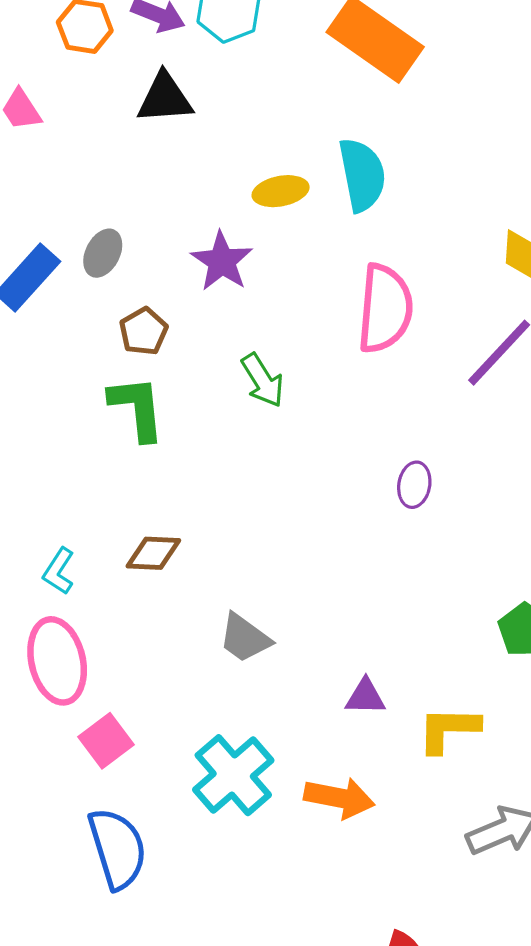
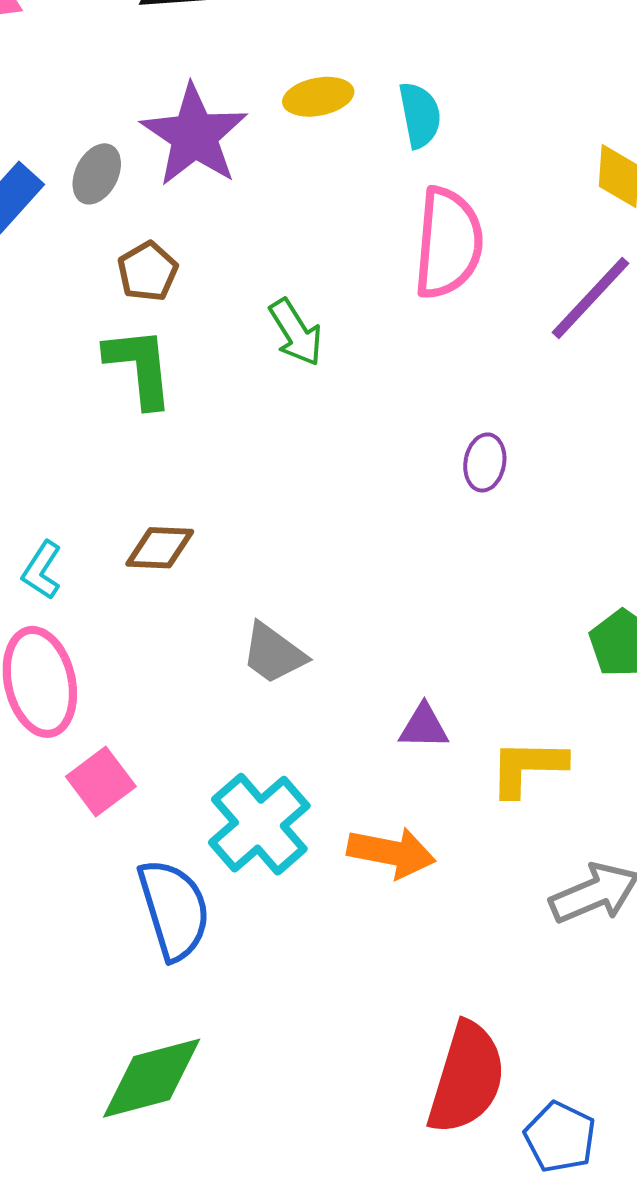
cyan semicircle: (362, 175) -> (420, 115), moved, size x0.7
purple star: (222, 261) -> (194, 135), moved, size x1.4
blue semicircle: (117, 848) -> (174, 909), moved

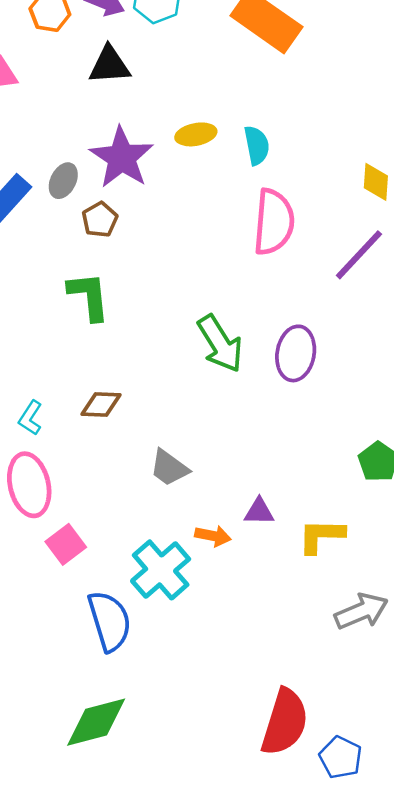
brown pentagon: (148, 271) -> (100, 220), moved
green arrow: (296, 332) -> (220, 344), moved, size x1.4
purple ellipse: (485, 462) -> (296, 353), size x1.6
orange arrow: (391, 853) -> (213, 536), moved, size x0.7

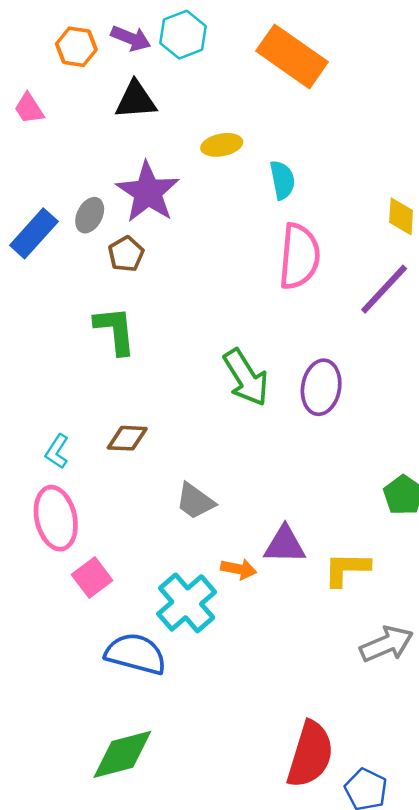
yellow ellipse: (196, 134) -> (222, 145), moved
purple triangle: (259, 512) -> (285, 545), size x1.4
blue semicircle: (110, 621) -> (136, 654), turned -58

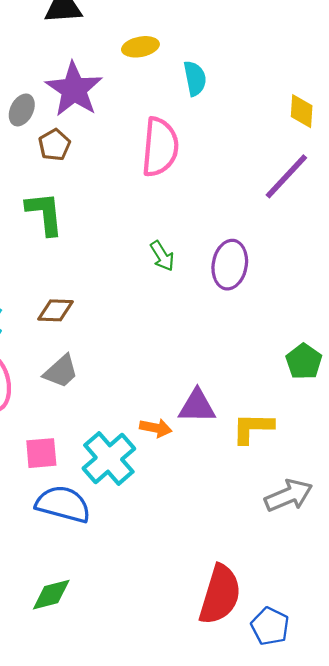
pink semicircle: (299, 256) -> (160, 147), moved
green arrow: (246, 378) -> (162, 256), size x0.6
gray trapezoid: (195, 501) -> (61, 371), moved, turned -78
pink square: (92, 577) -> (41, 453), moved, turned 32
green diamond: (122, 754) -> (51, 595), size x0.7

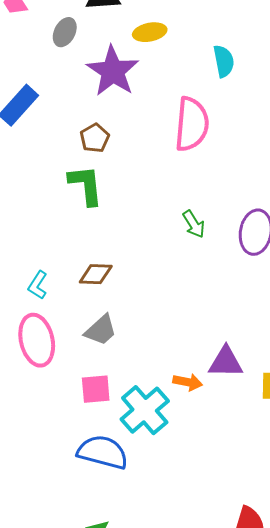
yellow ellipse: (140, 47) -> (150, 32), moved
gray ellipse: (22, 110) -> (65, 32), moved
brown pentagon: (54, 145) -> (95, 138), moved
pink square: (41, 453) -> (96, 389), moved

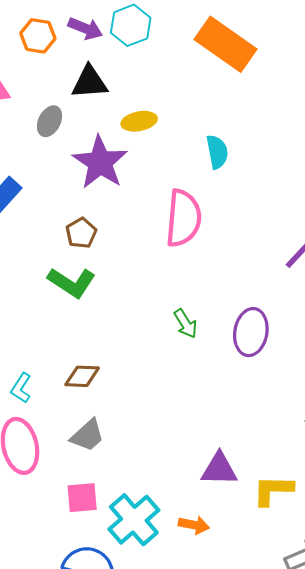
green L-shape: (86, 185) -> (72, 283), turned 129
orange arrow: (188, 382) -> (194, 525), moved

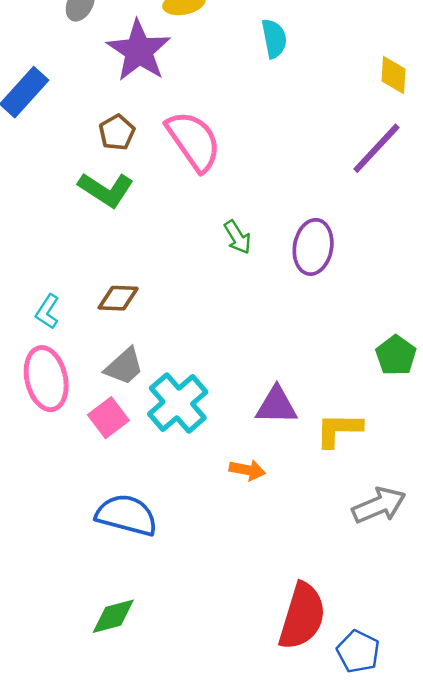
pink semicircle: (183, 218) -> (194, 141), moved, turned -40
pink square: (82, 498) -> (108, 418), moved, turned -32
cyan cross: (134, 520) -> (178, 403), moved

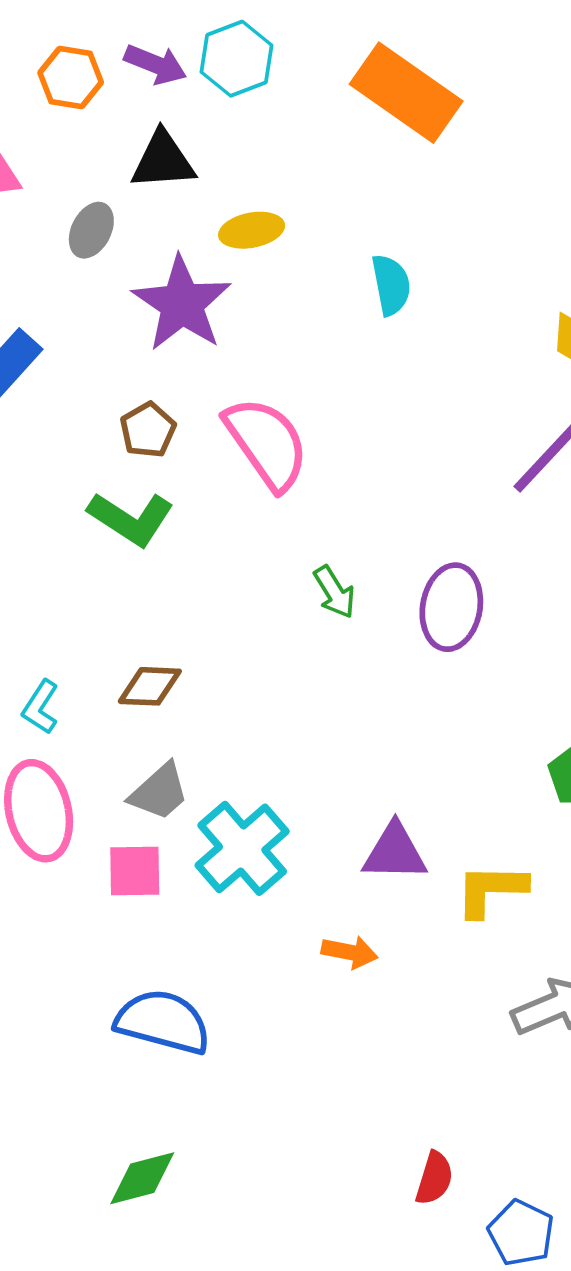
pink square: (108, 418) -> (135, 871), turned 36
red semicircle: (302, 616) -> (434, 1178), size x0.5

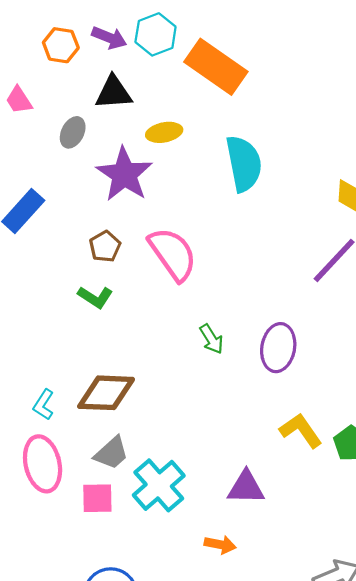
orange rectangle: (406, 93) -> (216, 67), moved
cyan semicircle: (391, 285) -> (244, 164), size x1.6
green L-shape: (131, 519) -> (95, 297), size x0.7
brown diamond: (150, 686) -> (106, 393), size x1.6
yellow L-shape: (491, 890) -> (301, 430), moved, turned 54

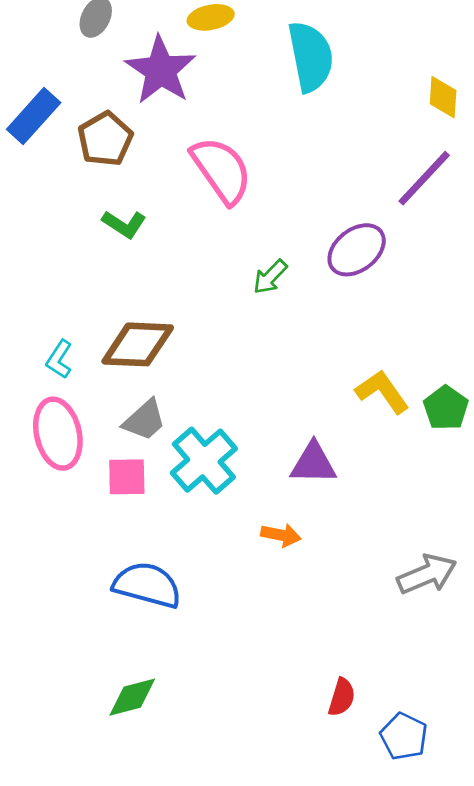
brown pentagon: (105, 246) -> (105, 139), moved, size x1.4
green arrow: (211, 339) -> (270, 277), turned 76
purple ellipse: (278, 348) -> (357, 250), moved, turned 42

